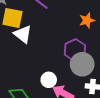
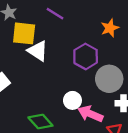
purple hexagon: (75, 50) -> (86, 56), moved

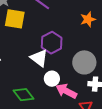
white triangle: (38, 51) -> (39, 58), moved
purple hexagon: (86, 56) -> (52, 43), moved

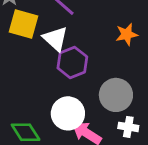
white triangle: (39, 58) -> (55, 39), moved
white circle: (52, 79) -> (68, 113), size x1.5

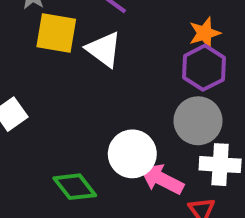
purple hexagon: (72, 62) -> (204, 68), moved
white cross: (128, 127) -> (220, 165), size x1.4

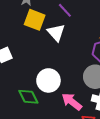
white circle: (132, 154) -> (48, 80), moved

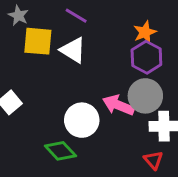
pink arrow: (72, 102) -> (118, 105), moved

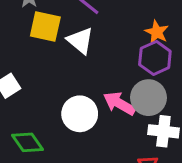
orange star: (145, 32) -> (157, 32), turned -30
green diamond: (60, 151) -> (28, 142), moved

